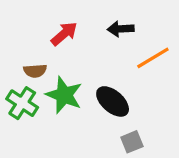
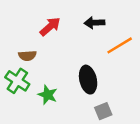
green star: (64, 95) -> (48, 95), moved, size x0.7
black ellipse: (113, 101) -> (88, 80), turned 36

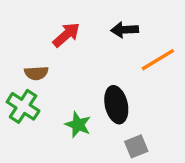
green star: (48, 95) -> (78, 125), moved

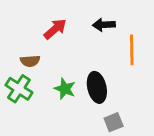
orange line: (158, 60) -> (132, 50), turned -60
green star: (78, 125) -> (65, 89), moved

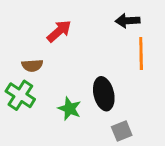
black arrow: (104, 25) -> (128, 21), moved
green star: (65, 89) -> (70, 109), moved

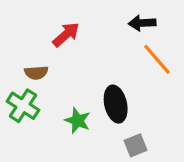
orange line: (141, 54) -> (157, 59), turned -40

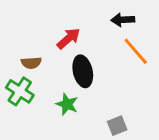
red arrow: (66, 35) -> (68, 38), moved
black ellipse: (116, 104) -> (83, 71), moved

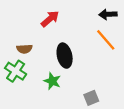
black arrow: (123, 20) -> (108, 14), moved
red arrow: (68, 38) -> (50, 19), moved

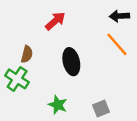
brown semicircle: (24, 49) -> (27, 54), turned -72
green star: (52, 81) -> (58, 105), moved

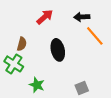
black arrow: (119, 16) -> (82, 17), moved
green star: (58, 105) -> (37, 85), moved

